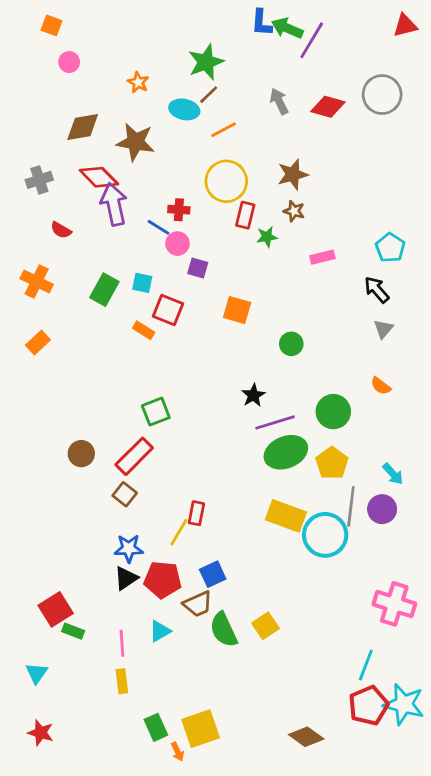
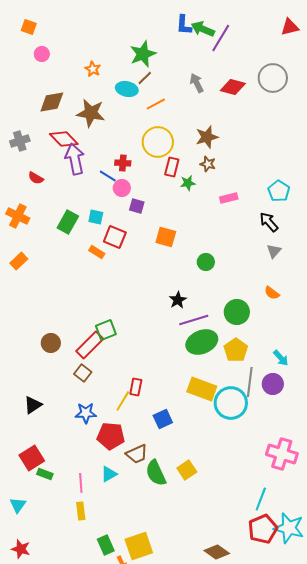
green square: (156, 412) -> (106, 330), moved
blue square: (213, 574) -> (163, 419), moved
black triangle: (126, 578) -> (33, 405), moved

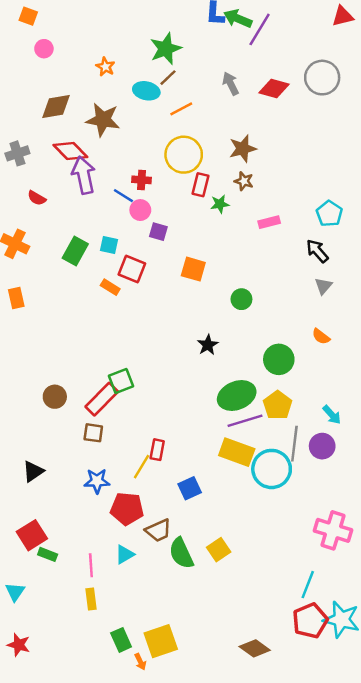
orange rectangle: (19, 261) -> (16, 298), turned -60
purple line: (194, 320) -> (245, 421), moved
brown square: (83, 373) -> (93, 433), turned -30

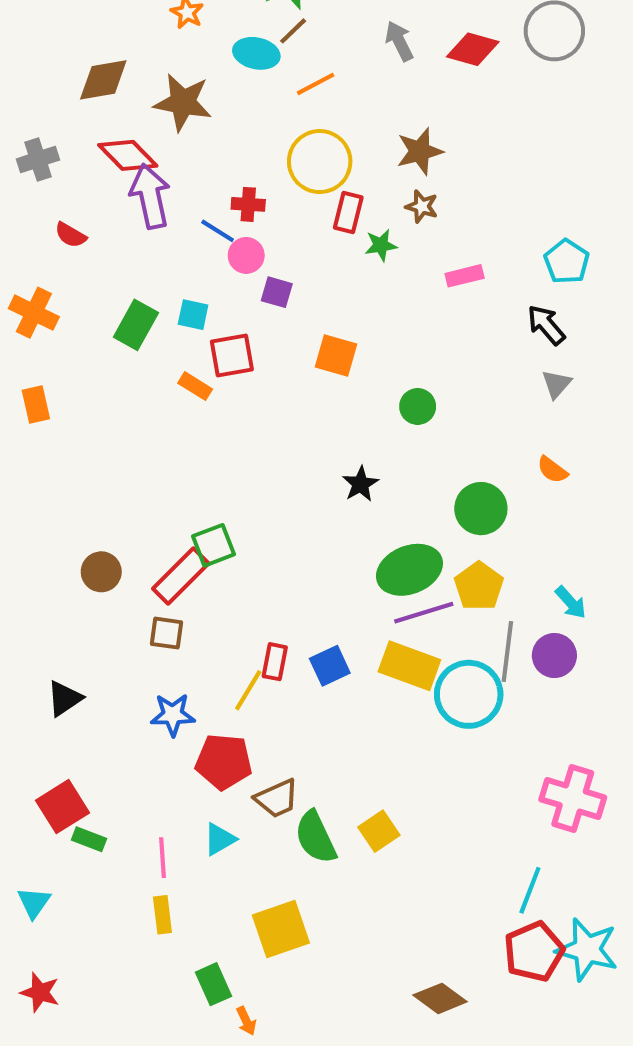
red square: (132, 269) -> (232, 355), turned -32
blue square: (190, 488) -> (330, 666), moved
yellow square: (161, 641) -> (281, 929), moved

